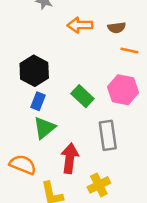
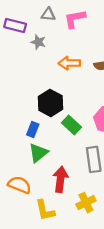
black hexagon: (34, 71) -> (50, 103), moved

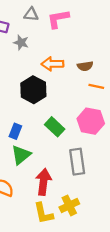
black hexagon: (50, 103) -> (33, 90), moved
yellow L-shape: (45, 210) -> (43, 213), moved

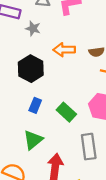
black hexagon: (33, 90) -> (31, 69), moved
blue rectangle: (15, 131) -> (35, 105), moved

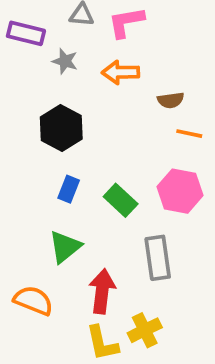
orange arrow: (64, 50) -> (121, 72), moved

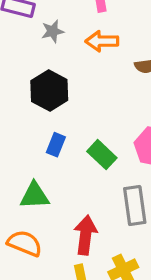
gray star: (65, 61) -> (53, 31), turned -30
green triangle: (65, 247) -> (35, 196), moved, turned 36

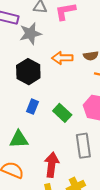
gray star: (53, 31) -> (30, 34), size x1.5
orange arrow: (102, 41) -> (62, 58), moved

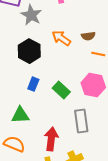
gray star: (30, 34) -> (31, 15), turned -30
orange arrow: (62, 58) -> (61, 38), turned 36

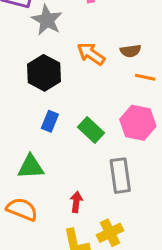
red arrow: (51, 139) -> (76, 202), size x0.6

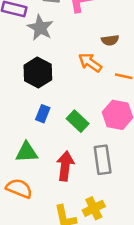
brown semicircle: (131, 51) -> (110, 40), moved
orange arrow: (91, 54) -> (90, 63), moved
red arrow: (76, 202) -> (65, 166), moved, size x1.6

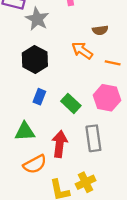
orange semicircle: (19, 188) -> (35, 164), moved, turned 130

